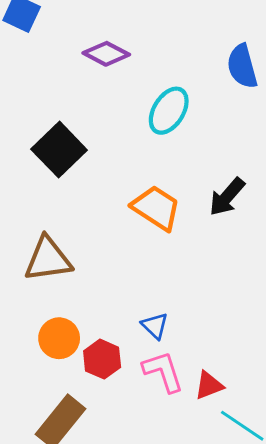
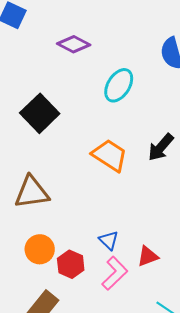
pink L-shape: (163, 372) -> (115, 273), turned 64
red triangle: (209, 385) -> (148, 256), moved

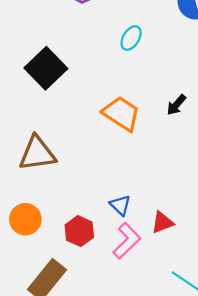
cyan ellipse: (119, 85) -> (131, 38), size x0.7
black arrow: (161, 147) -> (176, 105), size x0.7
orange circle: (40, 249) -> (25, 219), moved

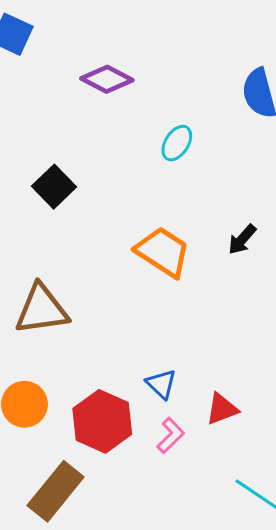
black square: (46, 68) -> (54, 187), size x0.7
red hexagon: (79, 231) -> (102, 421), size x1.4
pink L-shape: (127, 241) -> (171, 435), size x0.7

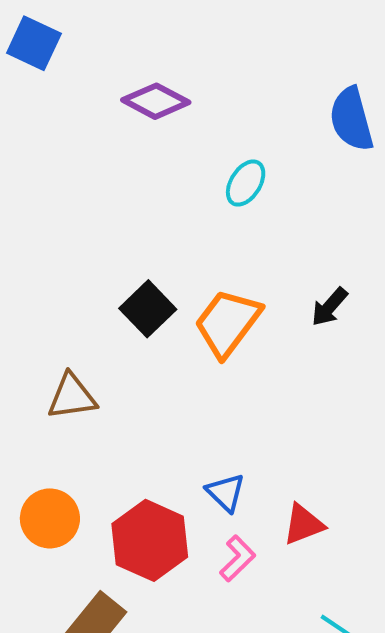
black square: (54, 187) -> (148, 309), moved
orange trapezoid: (163, 252) -> (228, 323), turned -86
brown triangle: (42, 309) -> (72, 397), size x0.7

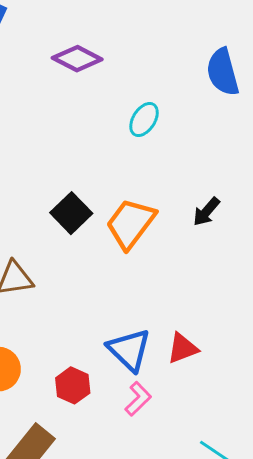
blue triangle: (226, 492) -> (129, 350), size x1.5
red triangle: (303, 524) -> (183, 348), moved
red hexagon: (150, 540) -> (73, 385), size x0.6

